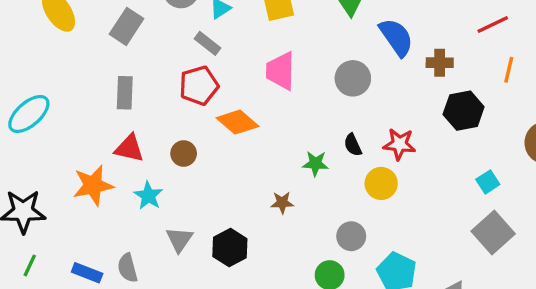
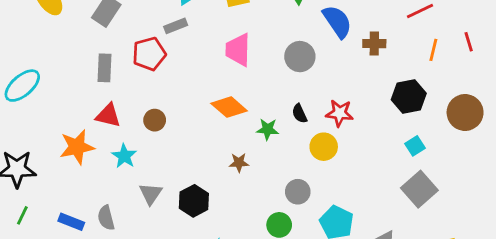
gray rectangle: (207, 43) -> (176, 26), turned -60
red pentagon: (199, 86) -> (149, 54), moved
black hexagon: (464, 111) -> (409, 97), moved
orange diamond: (237, 122) -> (229, 107), moved

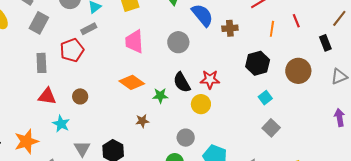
black semicircle: (300, 114) -> (182, 82), size x1.5
orange star: (77, 147) -> (26, 141), moved
gray square: (419, 189) -> (271, 128), size x0.7

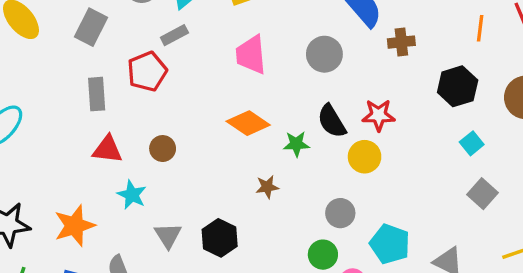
brown cross: (230, 28) -> (401, 42), moved

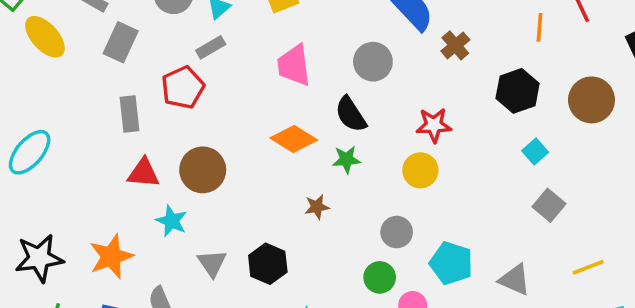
brown cross: (401, 42) -> (455, 45), turned -32
black semicircle: (332, 121) -> (351, 114), moved
brown circle: (163, 149) -> (203, 170), size x1.6

